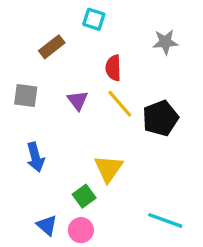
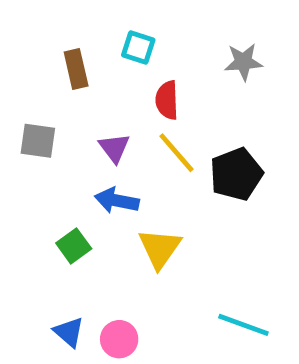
cyan square: (94, 19) -> (138, 48), moved
brown rectangle: (52, 47) -> (76, 69), turned -65
blue arrow: (35, 157) -> (117, 201), moved, turned 116
green square: (84, 196) -> (74, 246), moved

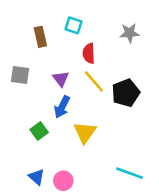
blue arrow: (117, 201) -> (62, 107), turned -75

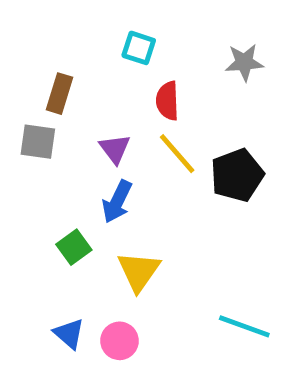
brown rectangle: (40, 37) -> (59, 94), moved, turned 30
yellow triangle: (85, 132) -> (139, 271), moved

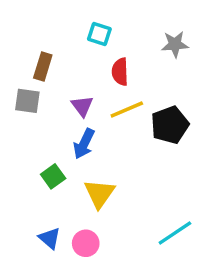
yellow line: (177, 154) -> (127, 109), turned -72
cyan line: (244, 326) -> (175, 233), turned -54

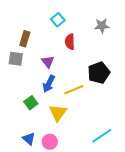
cyan square: (99, 34) -> (58, 20), turned 32
yellow line: (127, 109) -> (74, 90), moved

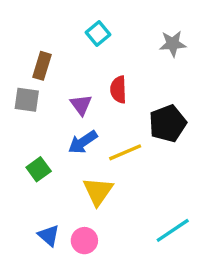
red semicircle: (70, 42) -> (118, 90), moved
blue arrow: (49, 84) -> (83, 142), turned 30
green square: (31, 103) -> (39, 169), moved

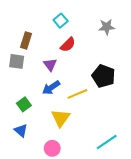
red semicircle: (118, 90) -> (68, 45), moved, turned -133
black pentagon: (168, 123) -> (103, 76), turned -30
blue triangle: (49, 235) -> (21, 131), moved

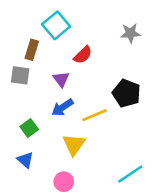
cyan square: (61, 21) -> (56, 25), moved, size x1.5

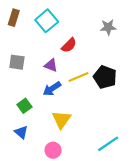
brown rectangle: (32, 50) -> (14, 18), moved
purple triangle: (61, 79) -> (51, 65), turned -32
yellow line: (94, 115) -> (78, 77), moved

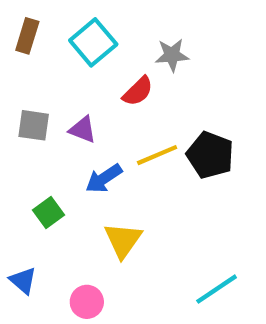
gray star: (108, 27) -> (172, 55), moved
purple triangle: (51, 65) -> (83, 130), moved
blue triangle: (21, 132) -> (23, 281), moved
pink circle: (53, 150) -> (87, 302), moved

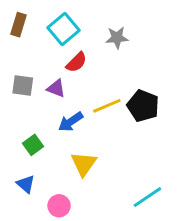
red semicircle: (138, 91) -> (76, 62), moved
blue triangle: (23, 281) -> (26, 184), moved

